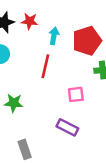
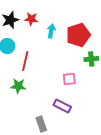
red line: (45, 66) -> (25, 61), moved
gray rectangle: (25, 149) -> (41, 124), moved

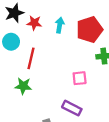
red star: (31, 19) -> (34, 23), moved

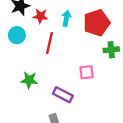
red line: (31, 58) -> (49, 43), moved
purple rectangle: (72, 108) -> (63, 95), moved

